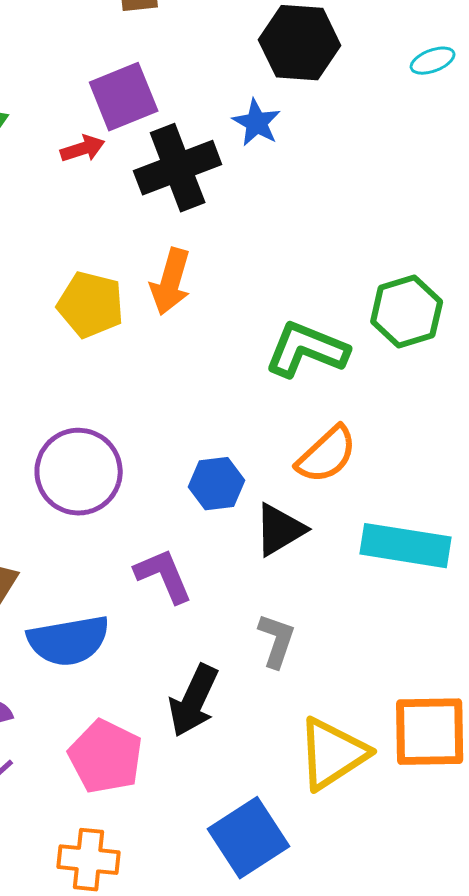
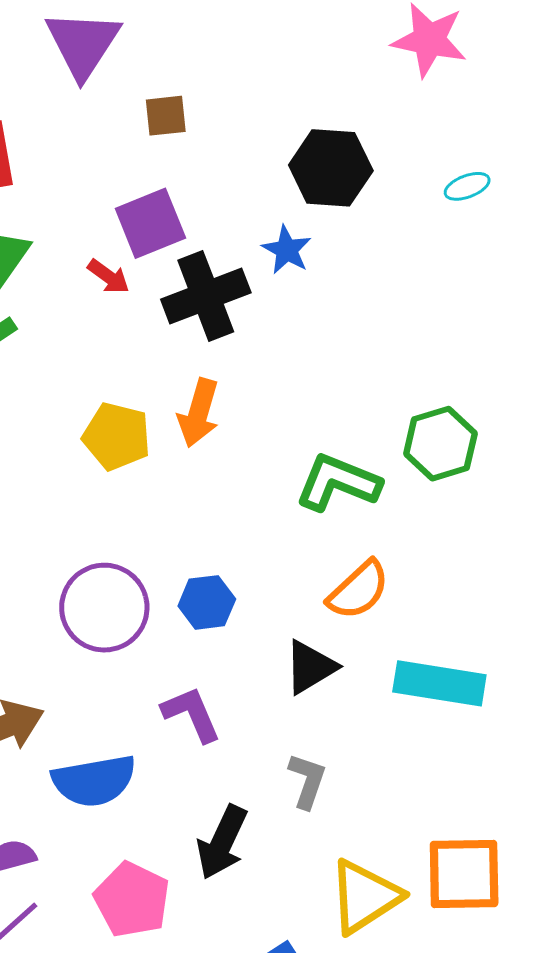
red arrow: (83, 149) -> (108, 277), turned 54
blue hexagon: (217, 484) -> (207, 602), moved

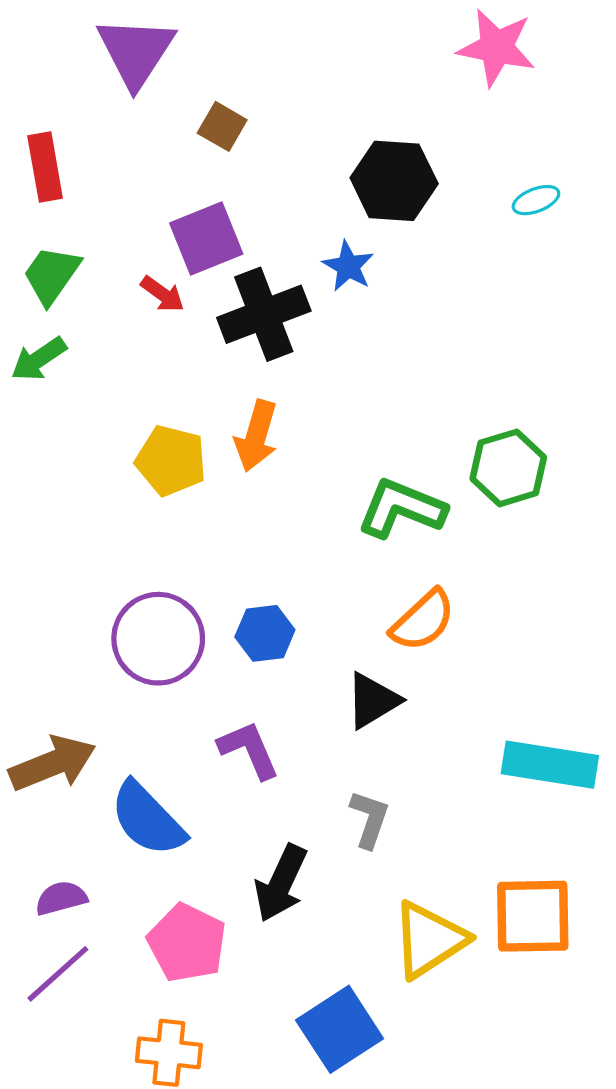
brown square: (166, 116) -> (222, 126), turned 36
cyan rectangle: (439, 683) -> (550, 765), moved
blue semicircle: (94, 781) -> (148, 819), turned 56

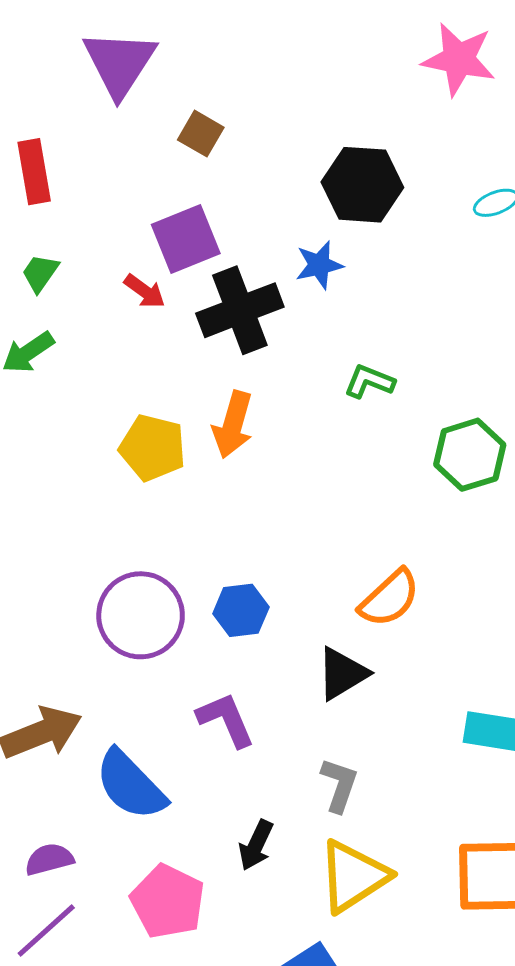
blue star: (348, 266) -> (319, 265), turned 30
green trapezoid: (51, 275) -> (40, 273), size x0.7
green L-shape: (402, 509) -> (369, 381), moved, size x0.6
black arrow: (281, 883) -> (256, 845), size x0.7
yellow triangle: (429, 940) -> (353, 876), moved

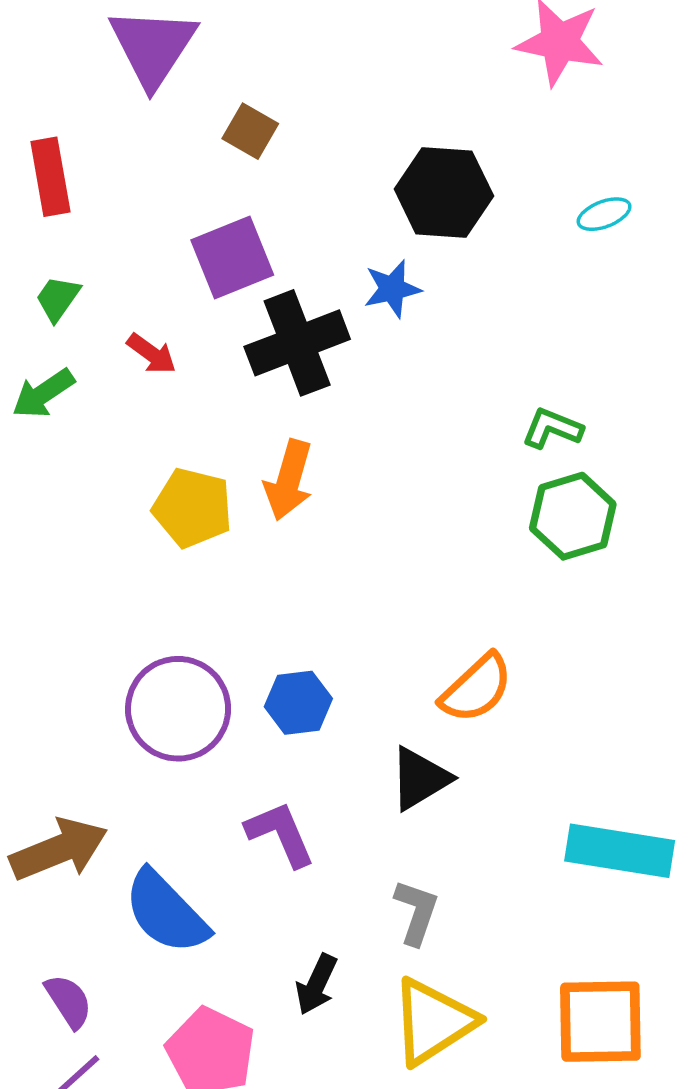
red arrow: (145, 291) -> (152, 354), moved
green L-shape: (369, 381) -> (552, 428), moved
purple semicircle: (49, 859) -> (69, 1001), turned 72

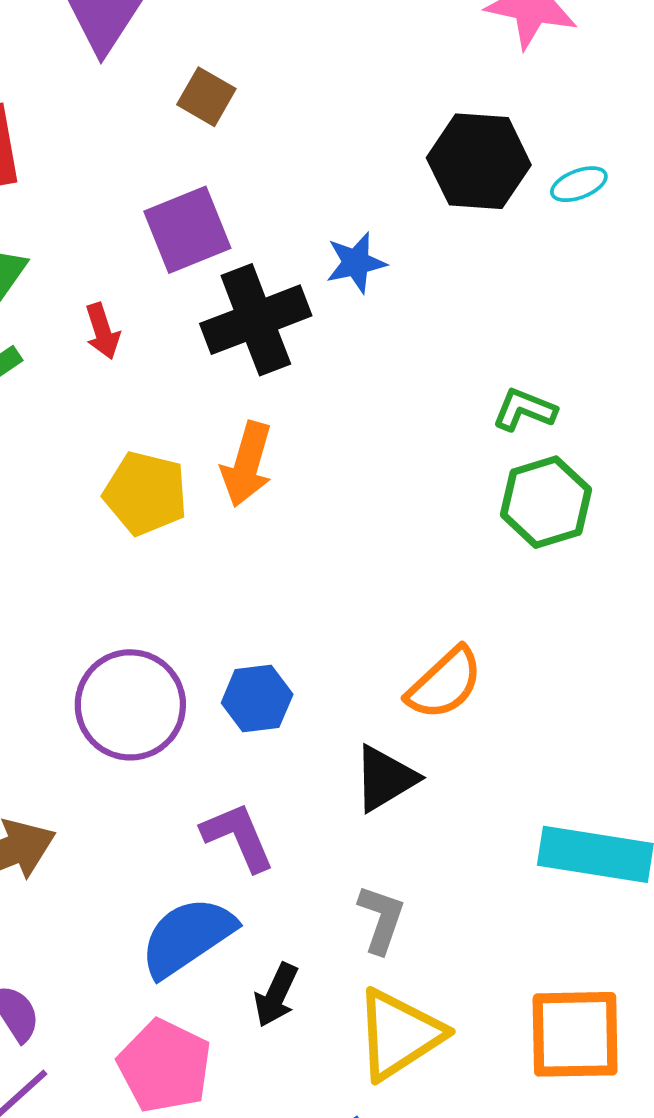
black hexagon: (444, 192) -> (479, 161), moved
red arrow: (152, 354) -> (102, 331), turned 36
blue semicircle: (166, 912) -> (187, 937), moved, turned 100

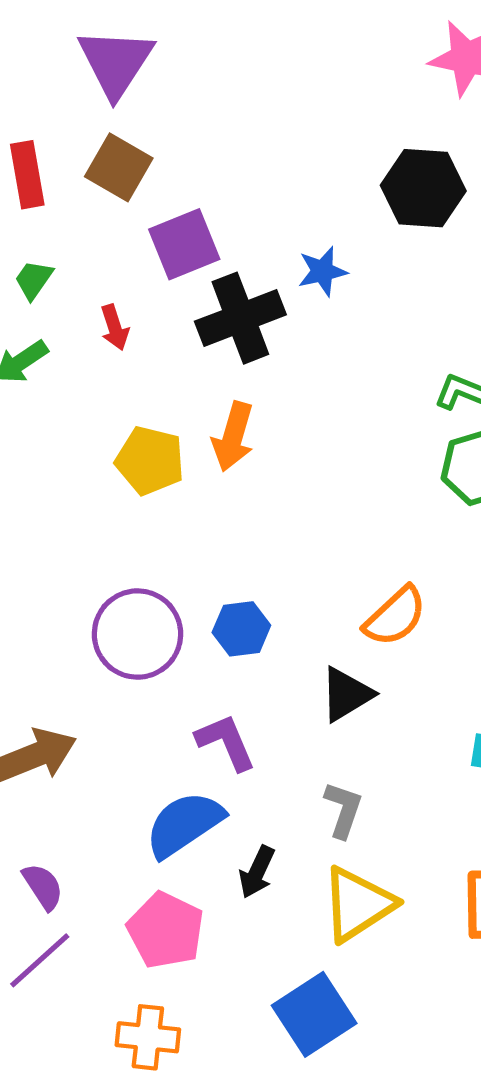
brown square: (206, 97) -> (119, 167), moved, size x1.4

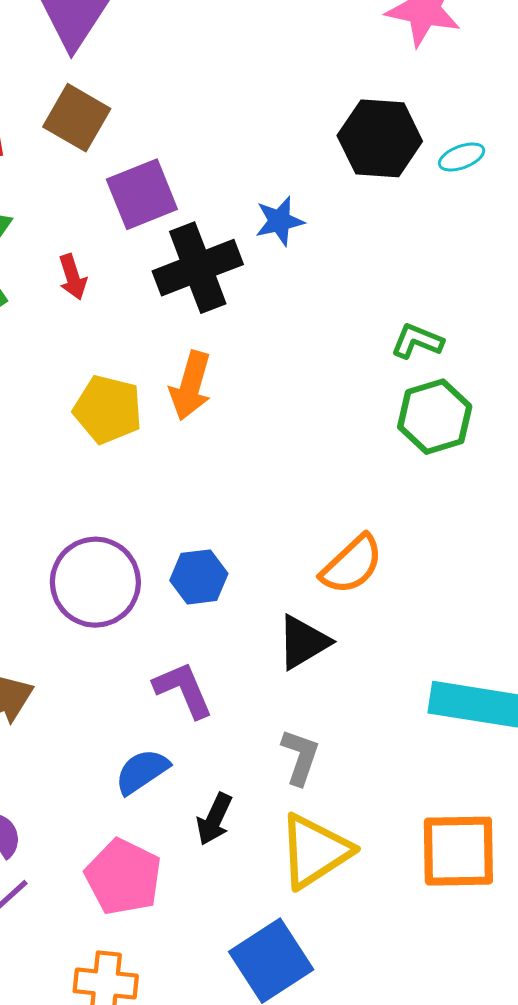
blue semicircle: (184, 824) -> (142, 771), size x0.7

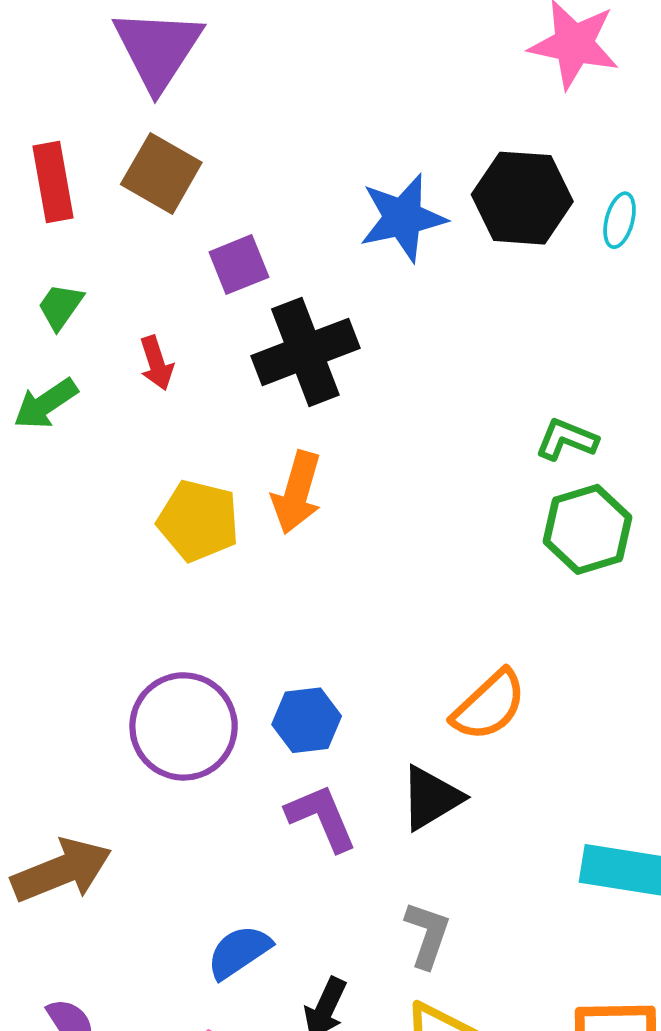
cyan ellipse: (462, 157) -> (620, 220), turned -54
purple square: (142, 194) -> (239, 265), size x0.7
blue star: (280, 221) -> (403, 218), moved, size x1.5
purple L-shape: (183, 690) -> (321, 818), moved

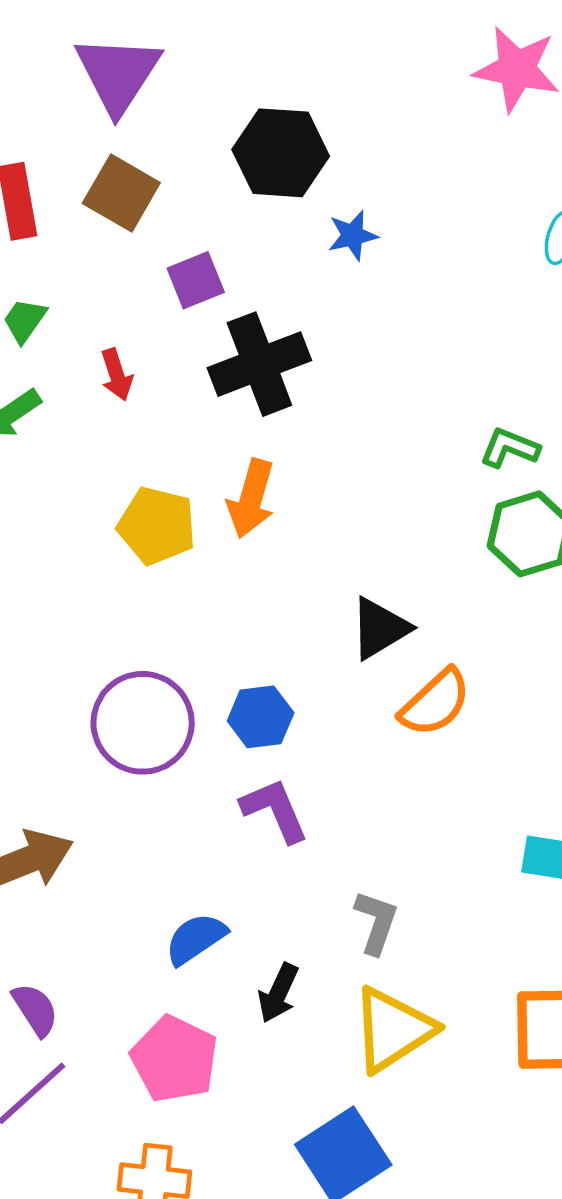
black hexagon: (522, 198) -> (281, 153), moved
blue star: (403, 218) -> (353, 235), size x0.6
black triangle: (431, 798) -> (380, 628), moved

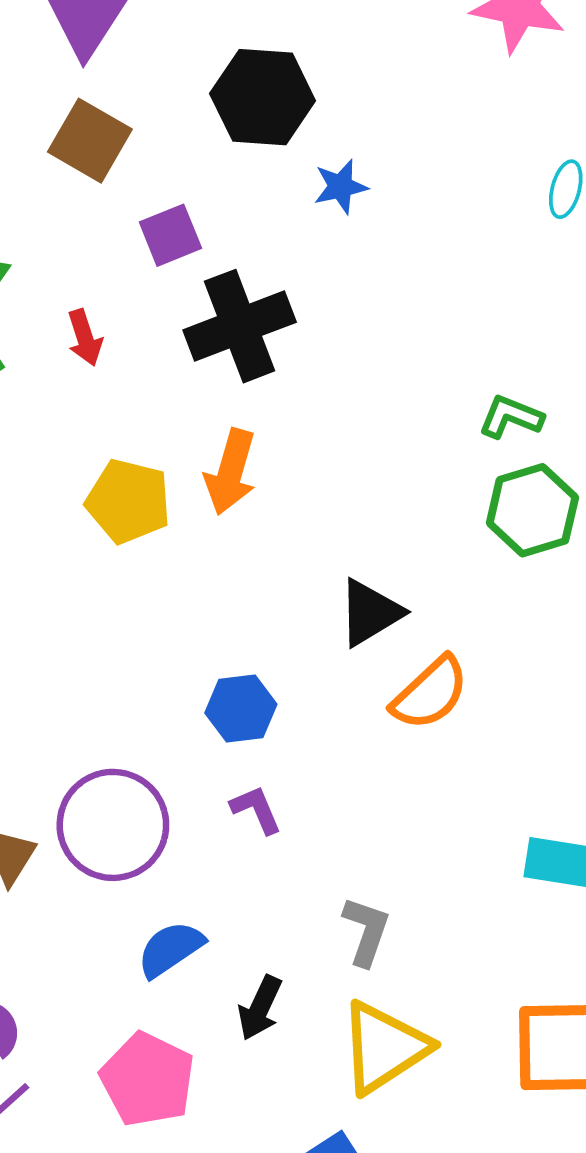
purple circle: (143, 723) -> (113, 825), moved
purple L-shape: (275, 810) -> (256, 810), size x0.7

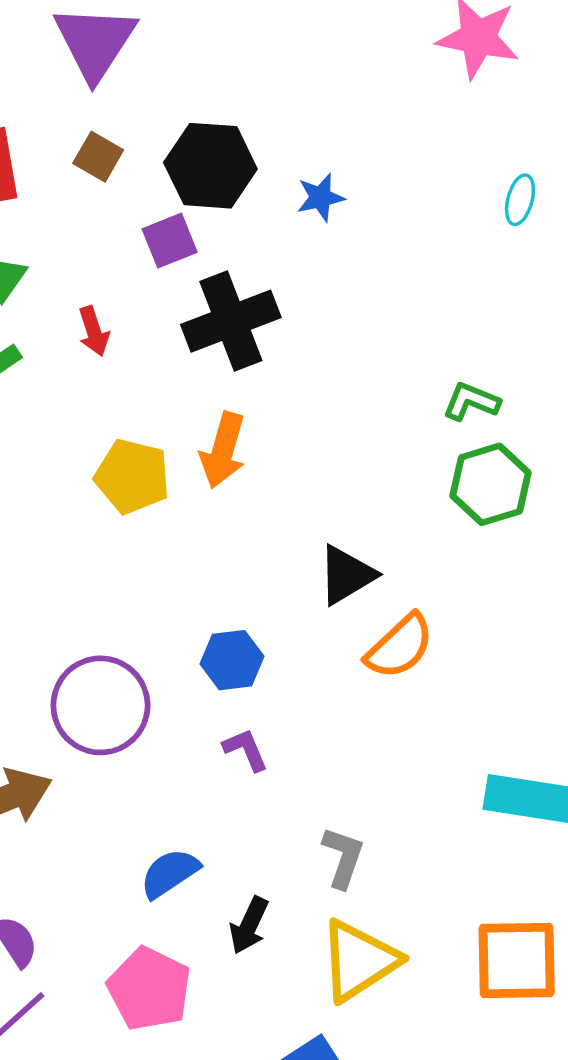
black hexagon: (263, 97) -> (210, 166), moved
brown square: (90, 141) -> (98, 157), size x0.7
purple circle: (113, 825) -> (100, 705), moved

